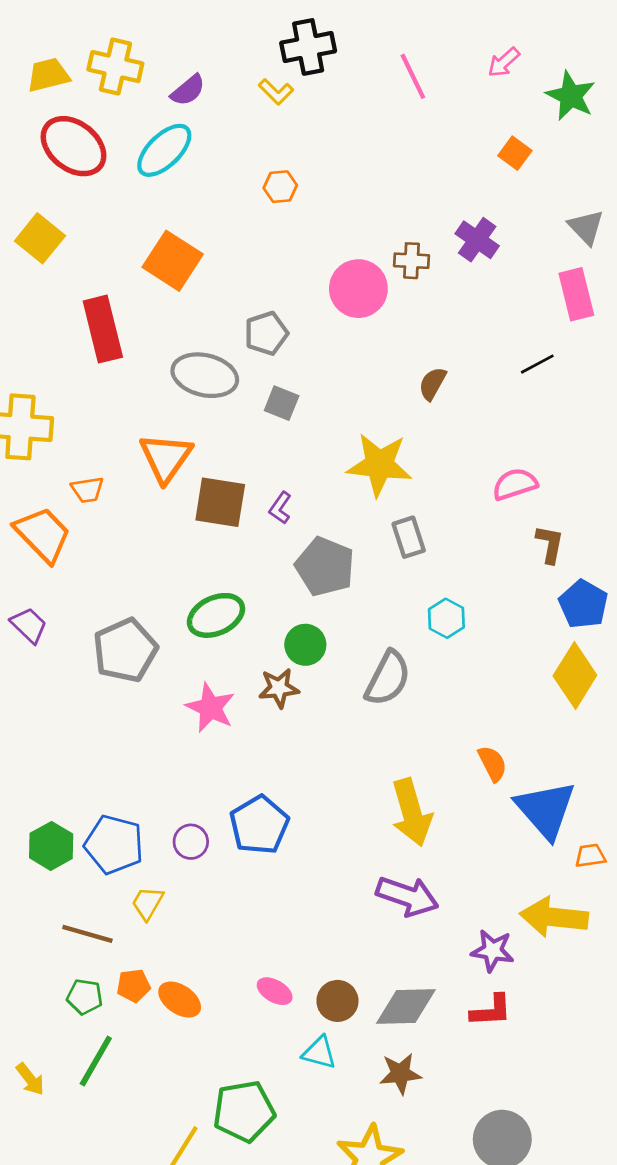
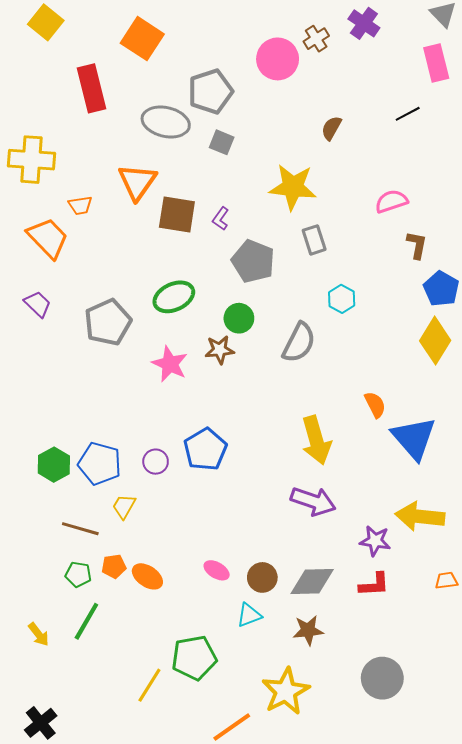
brown cross: (411, 261) -> (316, 39), turned -35
gray pentagon: (266, 333) -> (210, 91), size x1.4
orange trapezoid: (590, 856) -> (446, 581), moved
cyan triangle: (319, 1053) -> (249, 615), turned -36

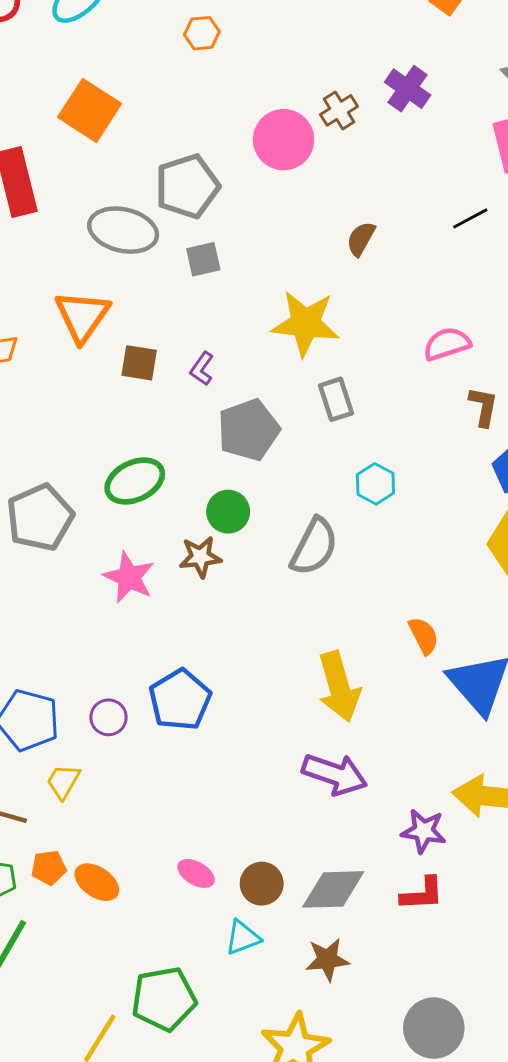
gray square: (222, 142) -> (203, 259), turned -35
brown square: (177, 215) -> (139, 363), size x0.7
gray pentagon: (253, 261) -> (249, 430), turned 30

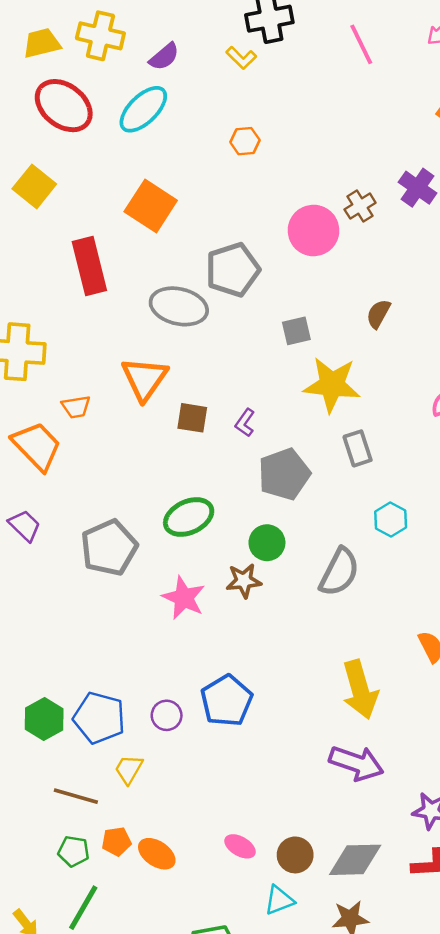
gray square: (203, 259) -> (296, 331), moved

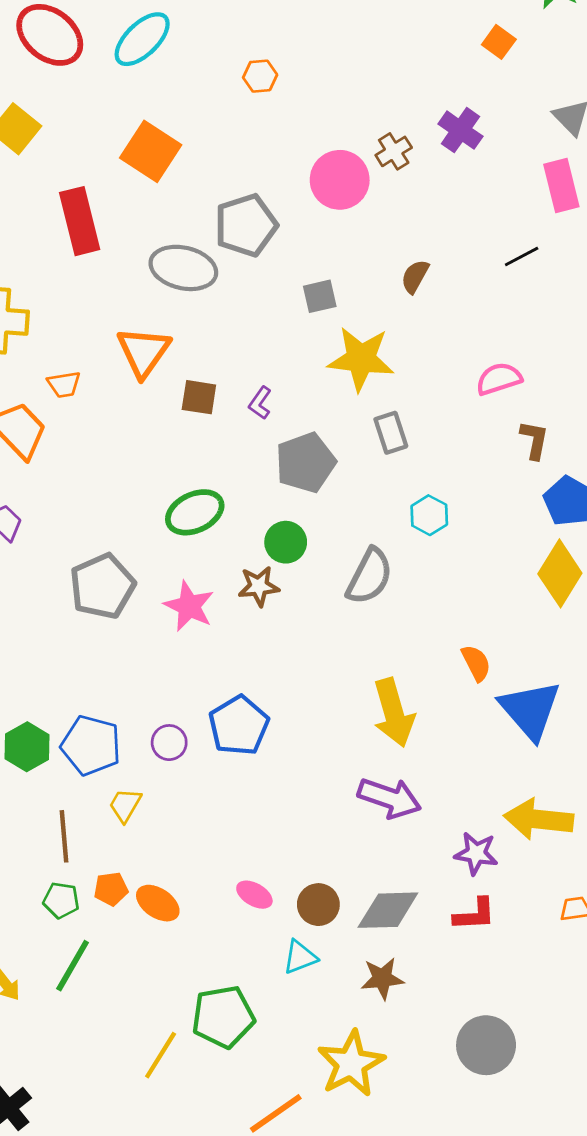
gray pentagon: (109, 548) -> (102, 586), moved
brown line: (76, 796) -> (64, 836), turned 69

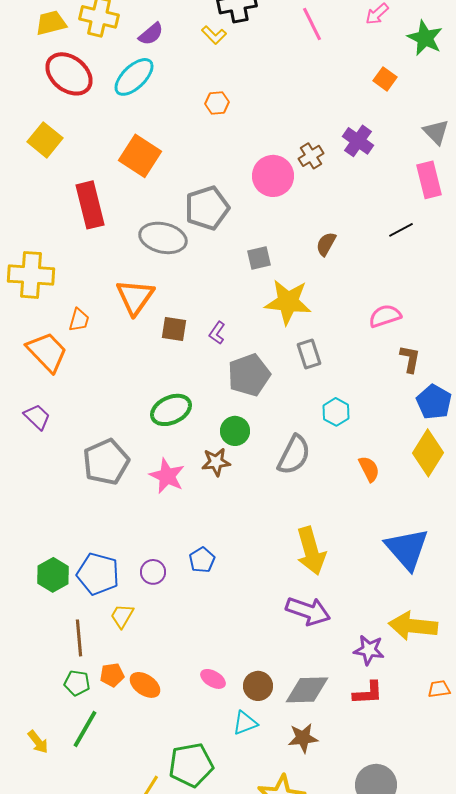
orange trapezoid: (64, 384) -> (79, 320), turned -65
orange semicircle: (476, 663) -> (369, 469), moved
blue pentagon: (239, 725) -> (202, 560), size x0.6

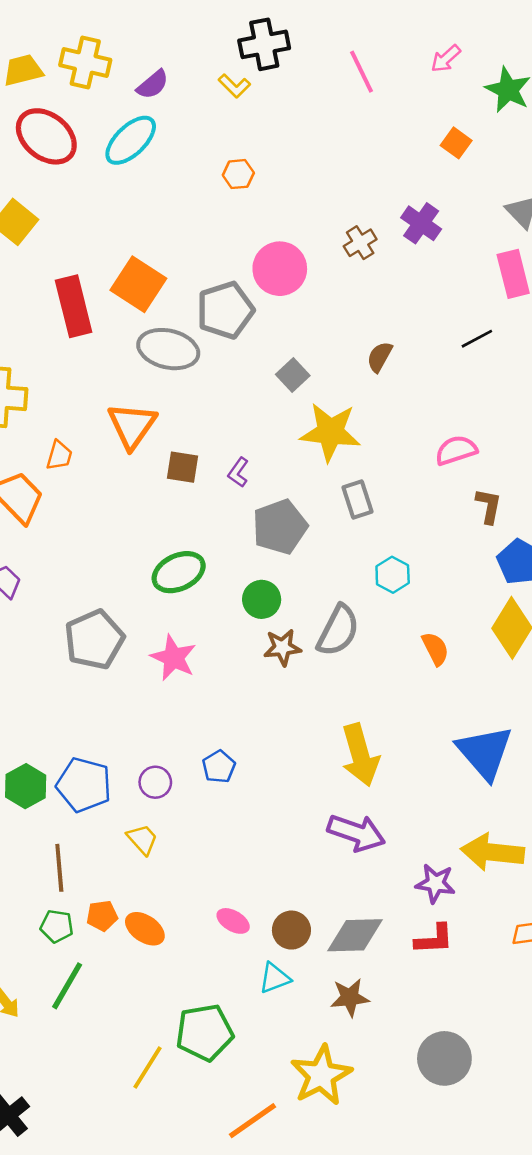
orange square: (140, 156) -> (138, 284), moved
pink circle: (273, 176) -> (280, 269), moved
gray square: (259, 258) -> (293, 375), turned -30
brown star: (216, 462) -> (282, 647), moved
yellow trapezoid: (122, 616) -> (142, 839), moved, turned 108

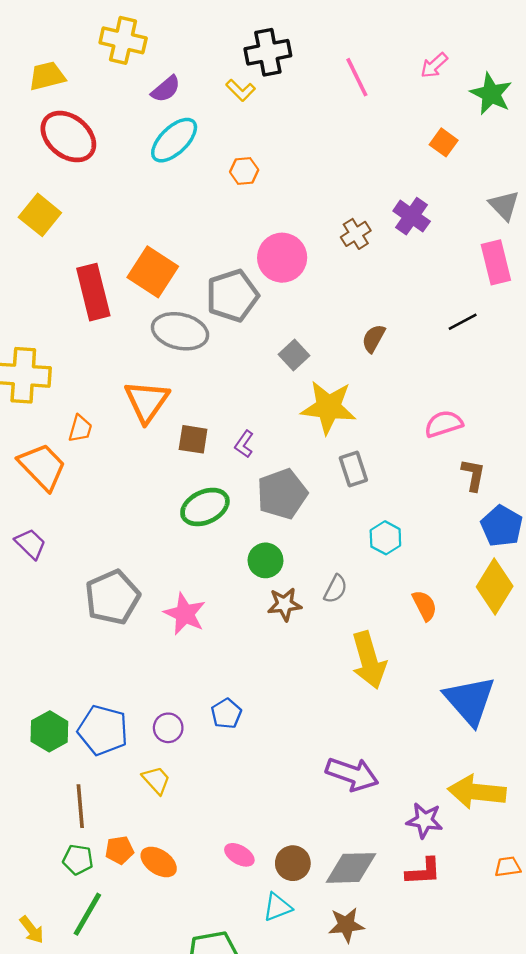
yellow cross: (85, 62) -> (123, 40), moved
cyan ellipse: (131, 140) -> (174, 140), moved
green ellipse: (179, 572) -> (205, 507), moved
gray semicircle: (338, 630) -> (336, 589), size x0.6
yellow arrow: (360, 755) -> (369, 660), moved

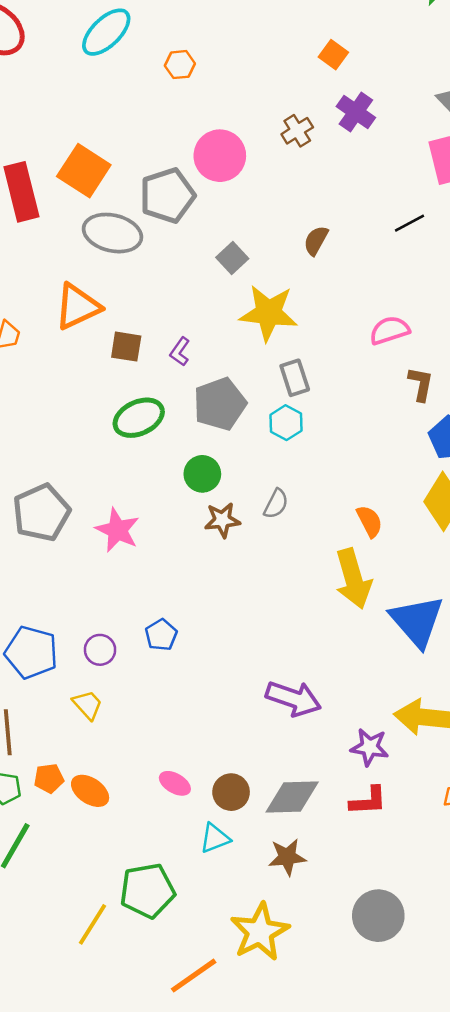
orange square: (444, 142) -> (333, 55), moved
orange triangle: (147, 401) -> (78, 307), turned 30
cyan hexagon: (385, 538) -> (286, 423), moved
yellow arrow: (369, 660) -> (353, 579), moved

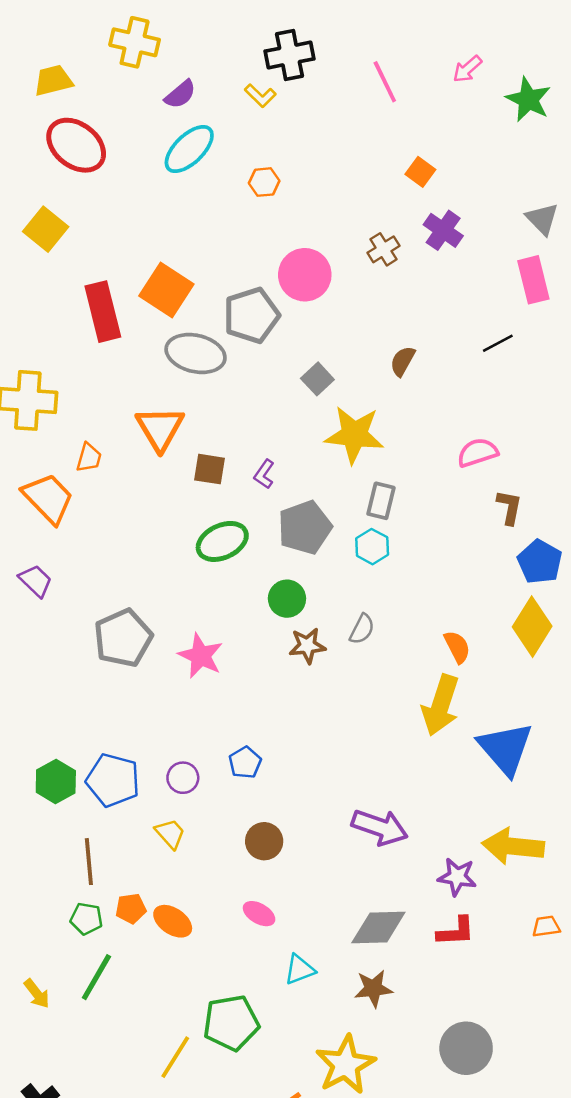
orange triangle: (78, 307) -> (160, 428), turned -36
gray rectangle: (295, 378) -> (381, 501), turned 32
yellow arrow: (353, 579) -> (441, 705), turned 34
brown circle: (231, 792) -> (264, 841), moved

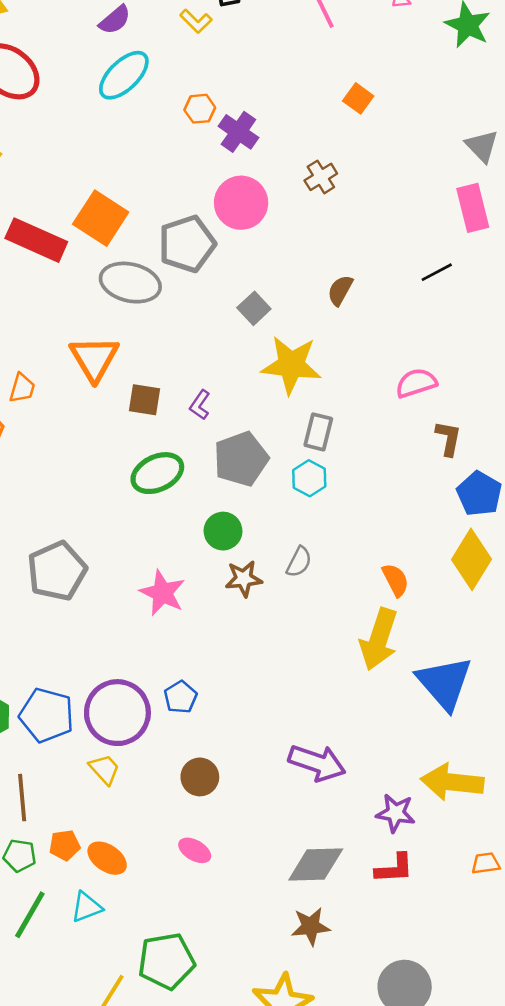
purple cross: (443, 230) -> (238, 132), moved
red rectangle: (103, 312) -> (36, 240), turned -52
pink star: (201, 656) -> (162, 593), moved
purple circle: (183, 778) -> (117, 713), size x2.0
cyan triangle: (300, 969) -> (87, 907), moved

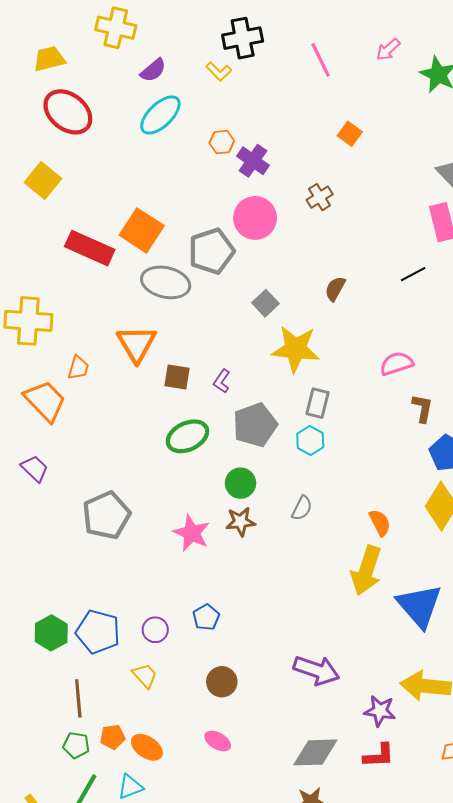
brown star: (244, 579) -> (241, 522), moved
purple circle: (117, 713) -> (155, 630), size x0.5

